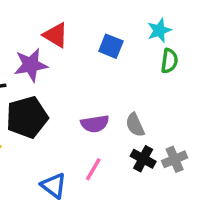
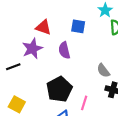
black pentagon: (27, 117) -> (59, 89), moved
purple semicircle: (95, 124) -> (64, 50), moved, turned 98

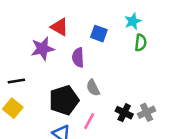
black line: (13, 67) -> (16, 81), moved
gray semicircle: (103, 71) -> (93, 88), moved

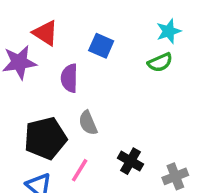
cyan star: (133, 21) -> (169, 31), moved
green semicircle: (141, 43) -> (160, 62), turned 56
gray cross: (147, 112) -> (175, 176), moved

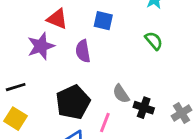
green semicircle: (160, 62) -> (154, 41), moved, turned -96
gray semicircle: (88, 123) -> (121, 94), moved

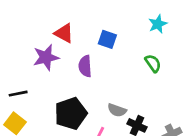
gray semicircle: (121, 94) -> (117, 110), turned -42

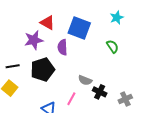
blue square: (107, 39) -> (79, 28), size x1.6
black pentagon: (71, 113) -> (43, 69), moved

